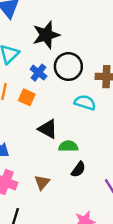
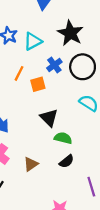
black star: (46, 35) -> (70, 33), turned 30
orange square: (27, 97) -> (38, 84), turned 35

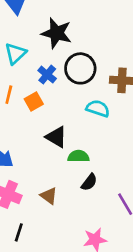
brown triangle: (31, 164) -> (49, 196), turned -35

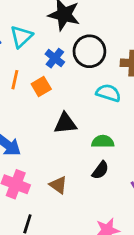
black triangle: (56, 137) -> (65, 123), turned -35
green semicircle: (78, 156) -> (103, 142), moved

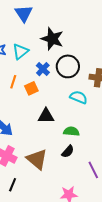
brown triangle: (58, 185) -> (37, 159), size x1.6

